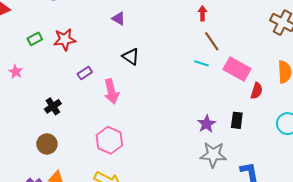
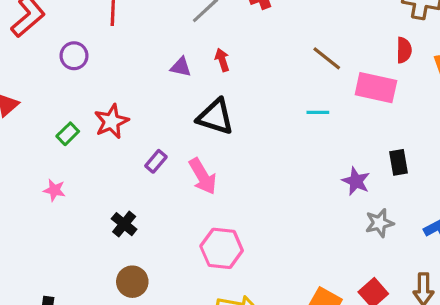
red arrow: (202, 13) -> (222, 60), moved
black triangle: (131, 56) -> (215, 117), size x1.4
cyan line: (201, 63) -> (318, 112), moved
red semicircle: (257, 91) -> (404, 50), moved
gray star: (213, 155) -> (379, 223), size x0.7

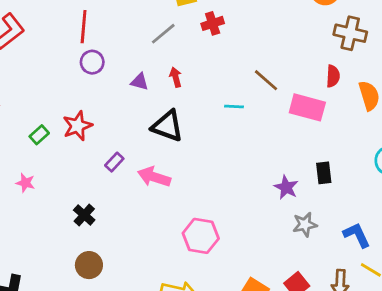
purple circle: (74, 56) -> (92, 62), moved
cyan line: (318, 112) -> (234, 107), moved
pink arrow: (203, 176) -> (154, 177), turned 136
pink hexagon: (222, 248) -> (201, 236), moved

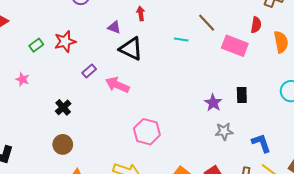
purple triangle: (140, 82) -> (114, 27), moved

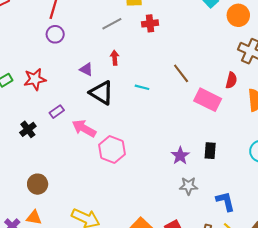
cyan line: (181, 40) -> (142, 87), moved
black cross: (63, 107) -> (28, 129), moved
pink hexagon: (147, 132) -> (112, 149), moved
brown circle: (63, 144) -> (38, 184), moved

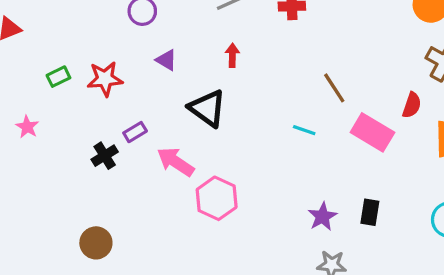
purple triangle: (86, 69) -> (166, 60), moved
cyan line: (142, 87) -> (304, 130), moved
black cross: (28, 129) -> (105, 156), moved

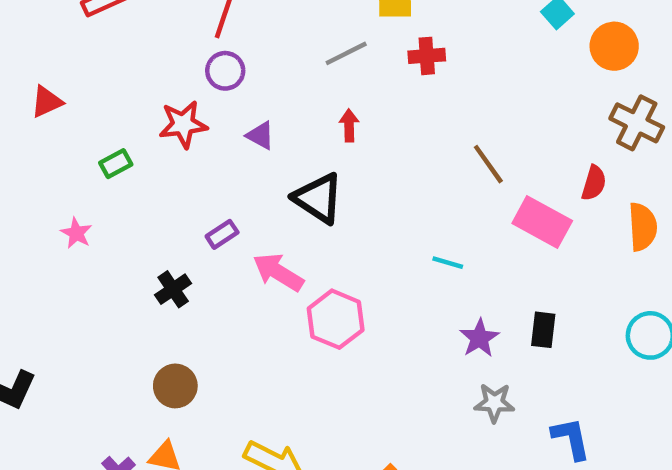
red star: (105, 79) -> (183, 124), moved
cyan line: (304, 130) -> (448, 263), moved
black cross: (105, 156) -> (173, 289), moved

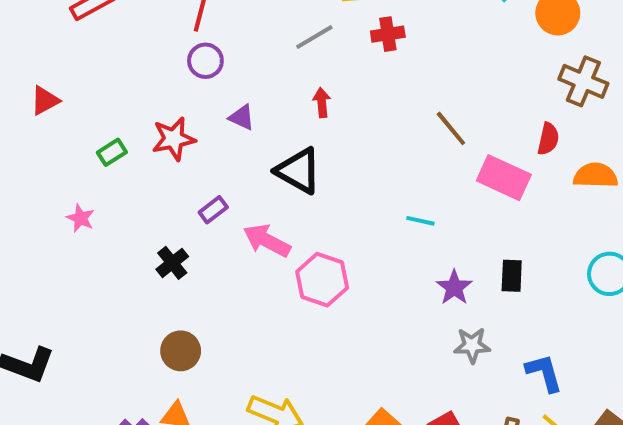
red star: (183, 124) -> (174, 139), moved
orange semicircle: (643, 227) -> (596, 176), turned -81

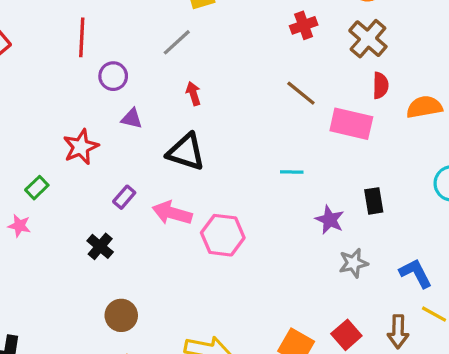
red cross: (388, 34) -> (304, 25), moved
purple circle: (205, 61) -> (113, 76), moved
brown cross: (583, 81) -> (368, 39), moved, turned 30
green rectangle: (112, 152) -> (37, 188), moved

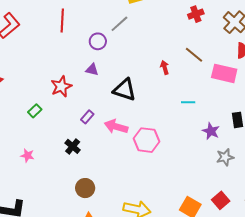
purple circle: (113, 76) -> (98, 41), moved
red arrow: (193, 94) -> (165, 67), moved
pink star: (19, 226) -> (27, 155), moved

